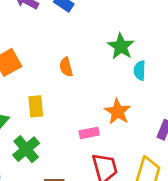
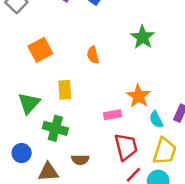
cyan semicircle: (140, 71) -> (156, 119), moved, turned -30
green cross: (26, 149) -> (55, 128), turned -35

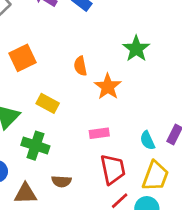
yellow rectangle: (65, 90) -> (48, 103), turned -60
orange star: (138, 96) -> (108, 87), moved

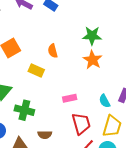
green star: (136, 49) -> (92, 36), turned -30
orange star: (108, 87) -> (93, 60), moved
yellow rectangle: (48, 103) -> (36, 70), moved

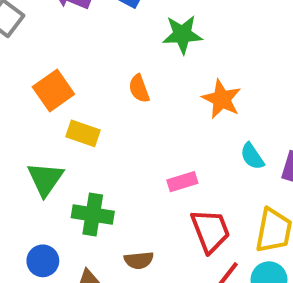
green star: (92, 36) -> (182, 34), moved
yellow rectangle: (36, 70) -> (83, 133), moved
cyan semicircle: (105, 101) -> (252, 156), moved

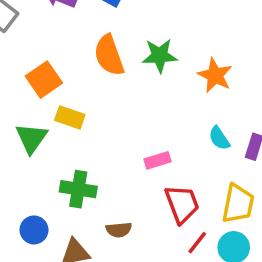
green star: (182, 34) -> (160, 56), moved
orange semicircle: (139, 89) -> (109, 55), moved, size x1.6
orange star: (222, 99) -> (215, 75), moved
green triangle: (45, 179) -> (32, 138), moved

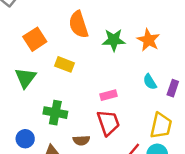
green star: (160, 56) -> (114, 40), moved
yellow rectangle: (70, 117) -> (64, 64), moved
red trapezoid: (182, 204) -> (108, 123), moved

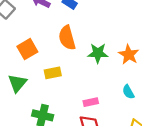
yellow rectangle: (64, 64) -> (53, 73), turned -35

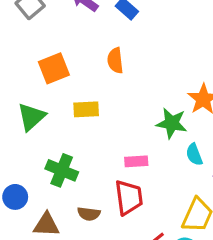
orange semicircle: (67, 38) -> (115, 61), size x0.7
green star: (98, 53) -> (172, 123), moved

